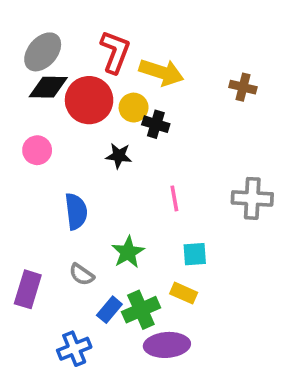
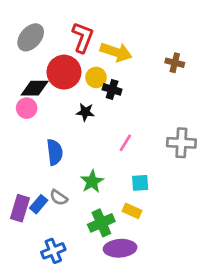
black diamond: (48, 87) -> (35, 88), moved
pink line: (174, 198) -> (125, 143), turned 42
blue rectangle: (109, 310) -> (39, 204), moved

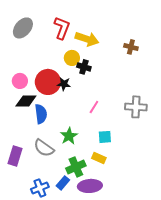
red circle: (64, 72) -> (48, 82), moved
black diamond: (35, 88) -> (26, 101), moved
gray semicircle: (59, 198) -> (44, 148), size x1.5
blue rectangle: (39, 204) -> (63, 183), moved

